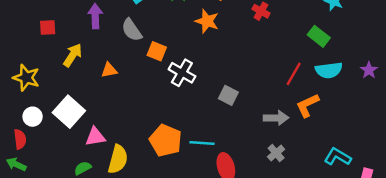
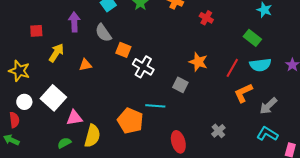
orange star: (207, 21) -> (198, 62), moved
gray arrow: (276, 118) -> (268, 106), moved, turned 138
cyan line: (202, 143) -> (155, 106), moved

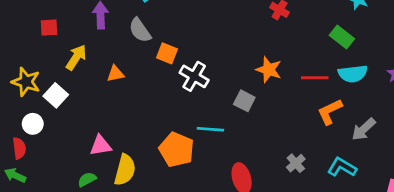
red line: (232, 68) -> (315, 78), turned 60
white square: (53, 98) -> (56, 95), moved, size x0.7
cyan L-shape: (267, 134) -> (342, 167), moved

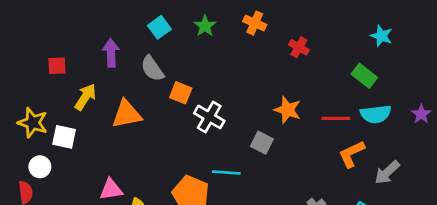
orange triangle: (115, 74) -> (127, 114), size x1.6
white square: (56, 95) -> (64, 137), turned -30

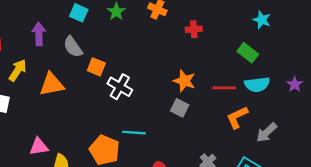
cyan square: (159, 27) -> (79, 13), turned -30
red cross: (299, 47) -> (194, 29), turned -35
gray square: (262, 143) -> (180, 108), moved

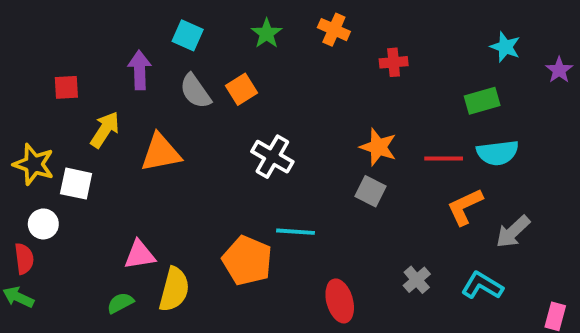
cyan square: (79, 13) -> (188, 35), moved
green rectangle: (248, 53) -> (482, 101), turned -54
orange square: (96, 67) -> (242, 89), moved, turned 36
purple star: (295, 84) -> (559, 70), moved

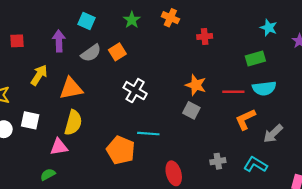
red square: (66, 87) -> (17, 41), moved
gray semicircle: (195, 91) -> (91, 53), turned -90
white square: (76, 184) -> (30, 120), moved
gray cross: (417, 280) -> (218, 161), turned 32
yellow semicircle: (174, 289) -> (73, 123), moved

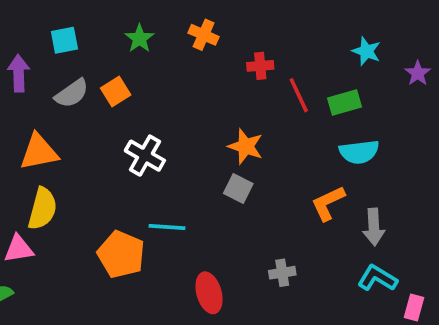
cyan square: (87, 21) -> (64, 40), turned -35
red line: (233, 92) -> (299, 95), moved, turned 65
gray arrow: (273, 134) -> (374, 227), turned -50
cyan L-shape: (255, 165) -> (377, 278), moved

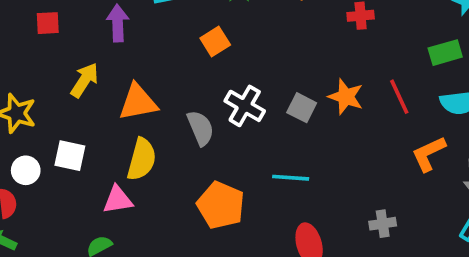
gray semicircle: (72, 93) -> (200, 128), moved, turned -78
red line: (299, 95) -> (399, 97), moved
gray square: (238, 189) -> (302, 108), moved
cyan line: (167, 227) -> (291, 178), moved

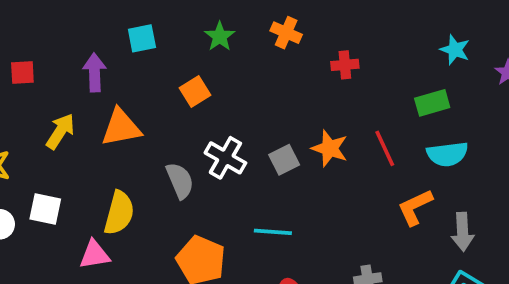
orange triangle: (138, 102) -> (121, 128), moved
gray square: (302, 108) -> (284, 160), turned 36

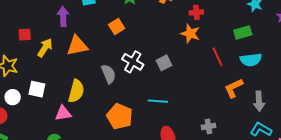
red square: (22, 72) -> (25, 35), moved
orange star: (330, 148) -> (190, 34), moved

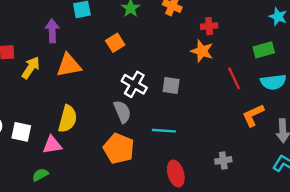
gray square: (164, 63) -> (171, 86), turned 35
gray semicircle: (109, 74) -> (122, 112), moved
white square: (37, 89) -> (21, 132), moved

